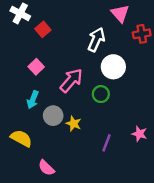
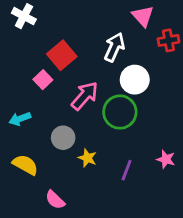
red square: (43, 29) -> (62, 55), moved, size x1.5
green circle: (101, 94) -> (120, 112), size x1.6
cyan arrow: (33, 100) -> (20, 119), moved, turned 48
yellow star: (74, 124) -> (87, 158), moved

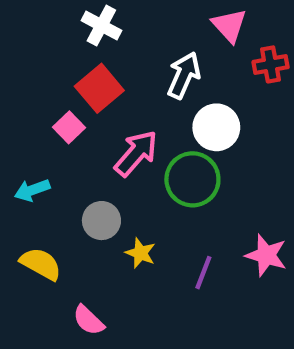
white cross: (24, 16) -> (101, 25), moved
pink star: (166, 159) -> (266, 255), size x1.4

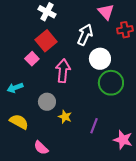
pink arrow: (136, 153) -> (63, 71), turned -35
green circle: (192, 179) -> (111, 83), moved
pink star: (266, 255) -> (123, 140), moved

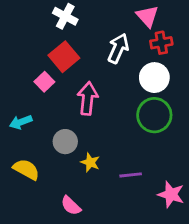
red cross: (125, 30) -> (161, 43), moved
white circle: (100, 59) -> (154, 78), moved
purple line: (94, 126) -> (131, 175), turned 63
pink semicircle: (41, 148) -> (71, 206), moved

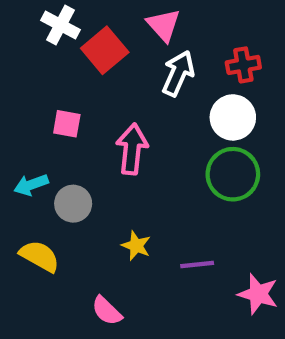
white cross: (65, 16) -> (61, 25), moved
pink triangle: (147, 16) -> (163, 25), moved
red square: (64, 57) -> (105, 50), moved
pink square: (44, 82) -> (67, 124), turned -36
gray circle: (65, 142) -> (73, 204), moved

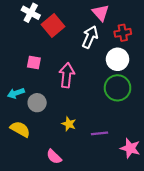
pink triangle: (163, 25) -> (101, 13), moved

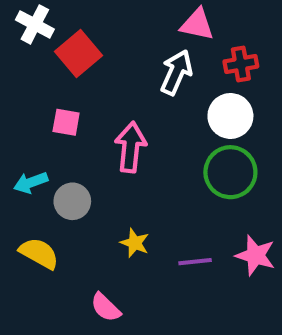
white cross: (31, 13) -> (35, 24), moved
pink triangle: (101, 13) -> (197, 24), turned -36
red square: (53, 25) -> (79, 54), moved
pink star: (130, 148) -> (255, 255), moved

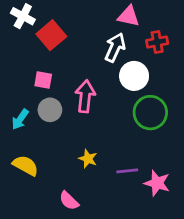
white circle: (230, 116) -> (134, 76), moved
cyan arrow: (31, 183) -> (20, 119), turned -35
gray circle: (72, 201) -> (50, 110), moved
pink star: (255, 255) -> (157, 183), moved

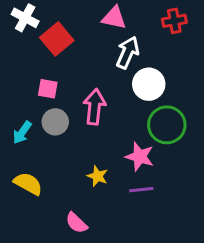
pink triangle: (129, 16) -> (114, 18), moved
red cross: (157, 42) -> (174, 21), moved
pink star: (157, 183) -> (140, 157), moved

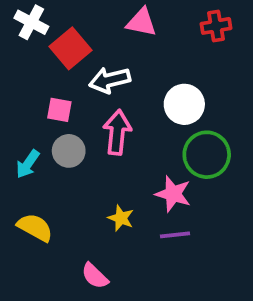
white arrow: (128, 53) -> (110, 80), moved, turned -128

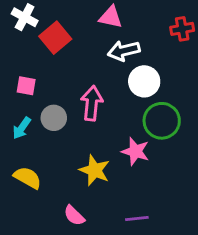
red cross: (216, 26) -> (182, 29), moved
white arrow: (110, 80) -> (124, 51), moved
pink square: (59, 110) -> (26, 86), moved
yellow star: (121, 218) -> (95, 170), size x1.5
purple line: (175, 235) -> (137, 218), moved

